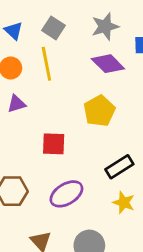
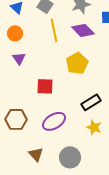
yellow line: (46, 64) -> (54, 30), moved
purple triangle: (16, 104) -> (19, 58), turned -48

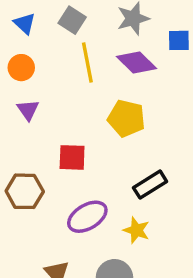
yellow pentagon: (77, 63) -> (126, 118), turned -30
brown hexagon: (16, 119) -> (25, 191), moved
yellow star: (94, 127) -> (136, 230), moved

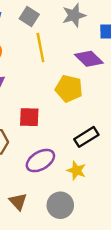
purple diamond: (136, 63) -> (89, 59), moved

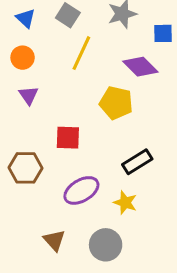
yellow line: (40, 48) -> (81, 53), turned 36

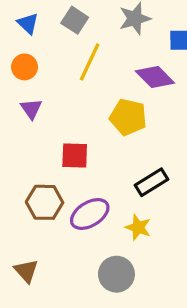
brown hexagon: (26, 168) -> (45, 202), moved
brown triangle: (54, 240) -> (26, 271), moved

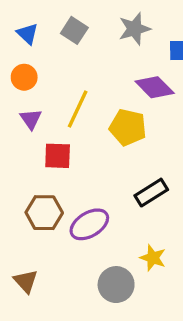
yellow line: (90, 62) -> (78, 109), moved
red square: (75, 156) -> (58, 156), moved
yellow star: (138, 227) -> (153, 258), moved

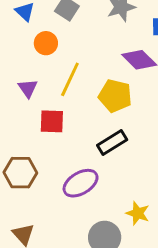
orange circle: (24, 77) -> (46, 43), moved
black rectangle: (151, 193) -> (112, 143), moved
brown hexagon: (44, 213) -> (20, 173), moved

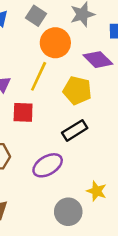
orange circle: (46, 43) -> (55, 43), moved, size x1.5

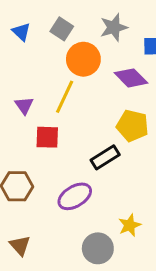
yellow pentagon: (77, 90) -> (132, 126), moved
yellow star: (97, 191) -> (130, 225), turned 30

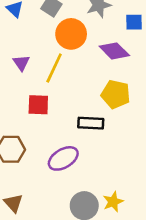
purple triangle: (24, 105) -> (21, 63), moved
black rectangle: (105, 157) -> (91, 123), turned 35
yellow star: (130, 225) -> (113, 202), moved

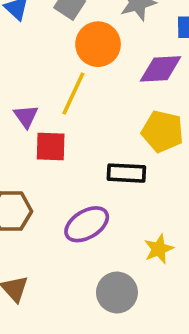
purple diamond: (114, 51) -> (161, 69), turned -48
purple triangle: (21, 63) -> (26, 116), moved
yellow star: (113, 202) -> (159, 249), moved

